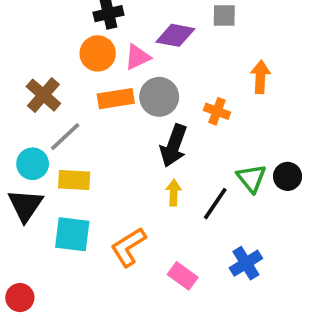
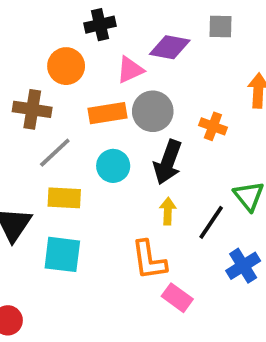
orange circle: (98, 53) -> (66, 66), moved
brown cross: (43, 95) -> (32, 109), turned -32
cyan circle: (33, 164) -> (113, 166), moved
orange L-shape: (128, 247) -> (149, 260), moved, turned -66
blue cross: (246, 263) -> (243, 266), moved

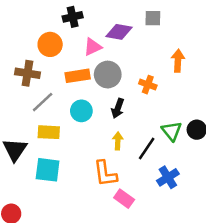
black arrow: (168, 162) -> (118, 108), size x0.7

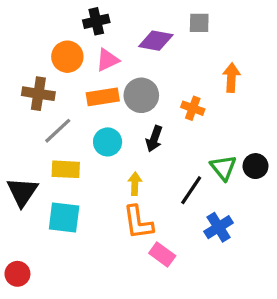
pink triangle: (93, 47) -> (108, 60), moved
yellow arrow: (118, 141) -> (135, 184), moved

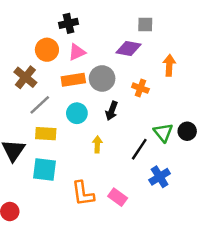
purple diamond: (156, 41) -> (128, 49), moved
brown cross: (38, 94) -> (25, 77), turned 30
orange L-shape: (138, 222) -> (83, 194), moved

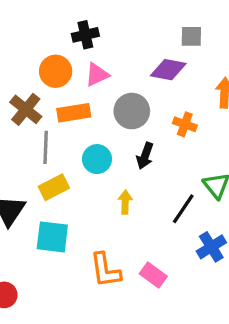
orange rectangle: (73, 80) -> (74, 113), moved
gray line: (40, 105) -> (46, 147), turned -45
yellow rectangle: (46, 134) -> (54, 187), turned -30

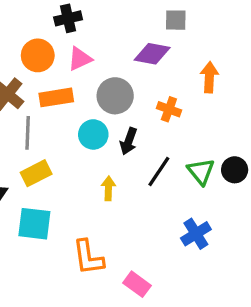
cyan circle: (97, 159) -> (93, 134), moved
black line: (183, 209) -> (159, 172), moved
pink rectangle: (153, 275) -> (137, 284), moved

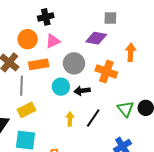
orange cross: (169, 109) -> (106, 71), size x1.5
black arrow: (129, 141) -> (82, 91), turned 63
black line: (159, 172) -> (93, 118), moved

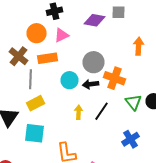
purple diamond: (96, 38) -> (94, 20), moved
gray circle: (74, 63) -> (94, 62), moved
orange cross: (106, 71) -> (114, 78), moved

